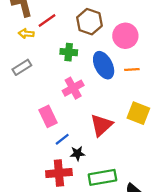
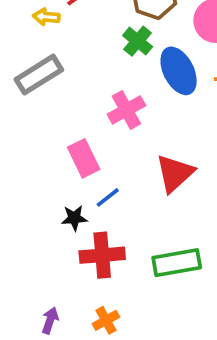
green cross: (69, 52) -> (138, 41), moved, turned 35
gray rectangle: (22, 67) -> (39, 75), size x1.4
black star: (77, 153) -> (74, 218), moved

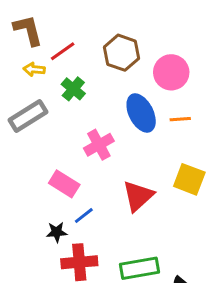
green cross: (138, 41) -> (73, 89), moved
pink rectangle: (84, 158) -> (64, 184), turned -32

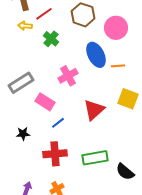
gray rectangle: (28, 116) -> (21, 83), moved
orange line: (180, 119) -> (118, 66), moved
black star: (57, 232) -> (23, 134), moved

